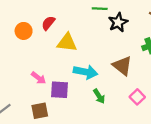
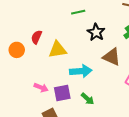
black star: (118, 22) -> (96, 32), moved
green arrow: (99, 96) -> (88, 99), moved

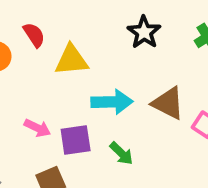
red semicircle: (36, 37) -> (34, 35), turned 120
brown triangle: (112, 57) -> (168, 103), moved

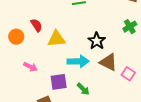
black star: (144, 32) -> (97, 41), moved
pink arrow: (37, 128) -> (30, 67), moved

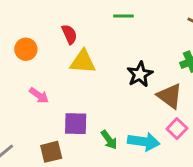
red semicircle: (36, 25) -> (69, 34), moved
cyan arrow: (78, 61) -> (144, 142), moved
brown triangle: (108, 62) -> (170, 96), moved

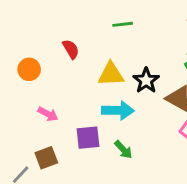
yellow triangle: (83, 62) -> (111, 74), moved
cyan arrow: (144, 142) -> (118, 110), moved
brown square: (51, 152) -> (46, 158), moved

